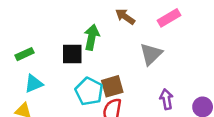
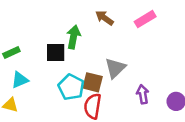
gray triangle: (151, 54) -> (115, 68), moved
brown square: (112, 86) -> (93, 82), turned 30

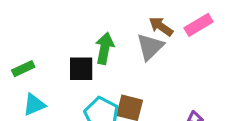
brown arrow: (105, 18) -> (161, 26), moved
gray triangle: (115, 68) -> (150, 47), moved

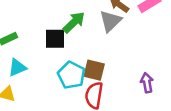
green arrow: (105, 48) -> (74, 22), turned 35

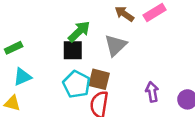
gray triangle: (110, 21) -> (116, 45), moved
black square: (55, 39) -> (73, 50), moved

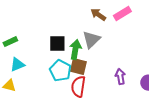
green arrow: (79, 31) -> (75, 50), moved, turned -36

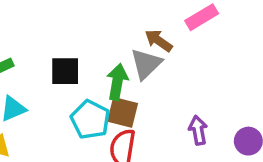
brown arrow: (98, 15) -> (159, 41), moved
black square: (57, 44) -> (65, 71), moved

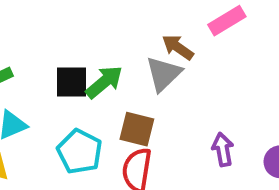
green arrow: (117, 82) -> (104, 82), moved, turned 40
cyan pentagon: (90, 120) -> (80, 152), moved

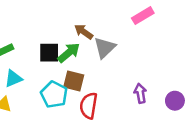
brown arrow: (178, 47) -> (84, 32), moved
brown square: (137, 129) -> (74, 81), moved

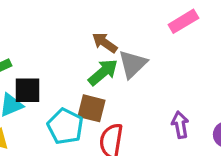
black square: (49, 53) -> (28, 90), moved
green arrow: (69, 53) -> (103, 72), moved

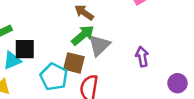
gray triangle: (133, 64) -> (99, 45), moved
purple arrow: (180, 125) -> (142, 57), moved

